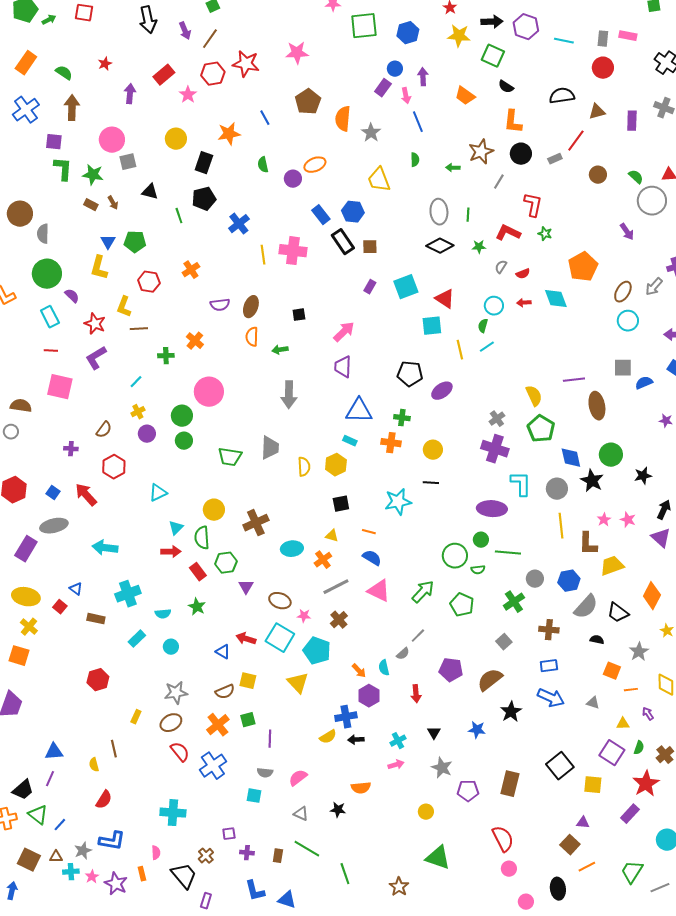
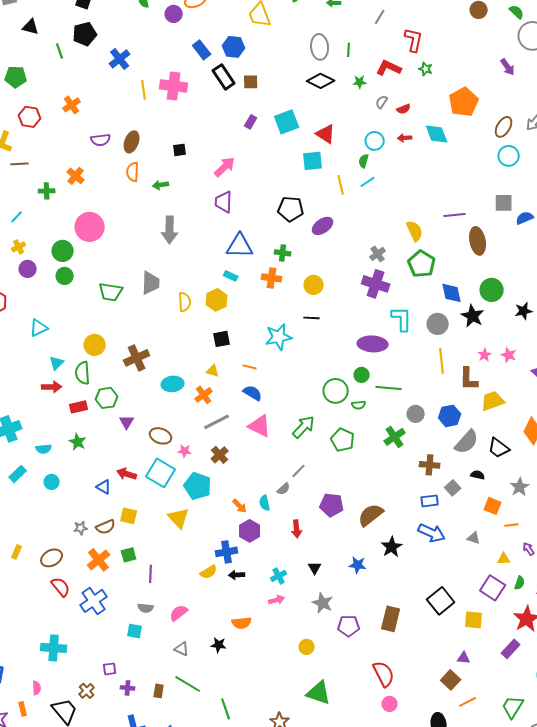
red rectangle: (198, 572) -> (79, 407), turned -66
gray square: (504, 642) -> (453, 488), moved
gray star: (176, 693) -> (81, 528), moved, size x0.6

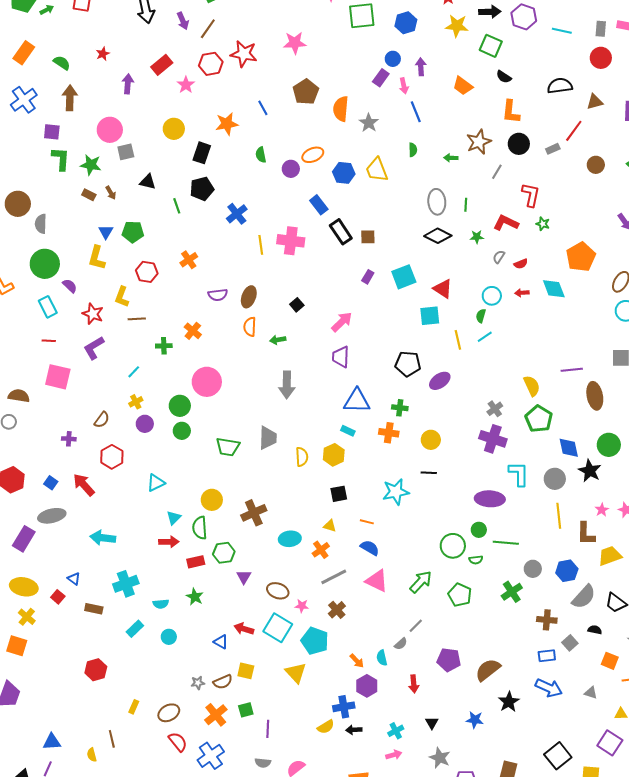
blue hexagon: (234, 47) -> (344, 173), moved
black square: (180, 150) -> (297, 305), turned -32

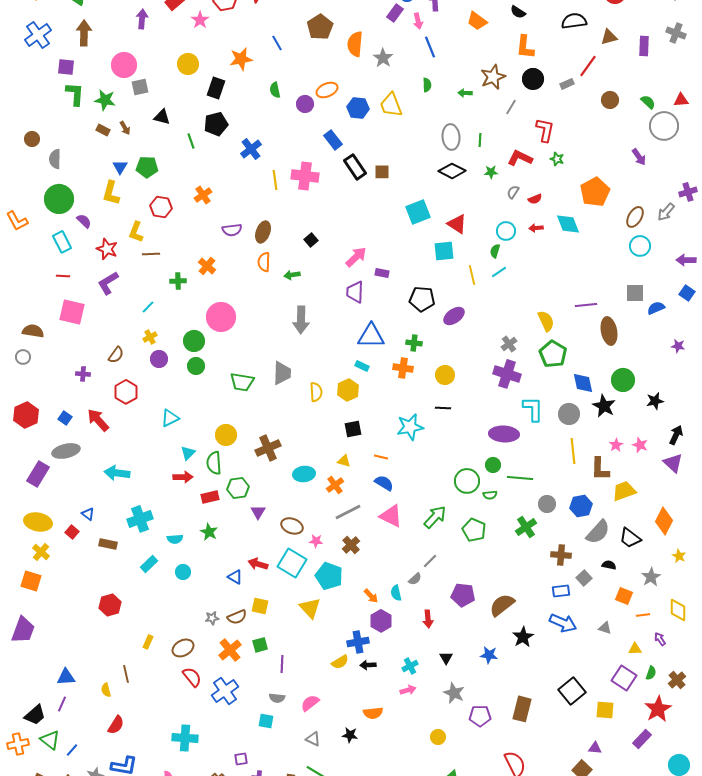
brown circle: (18, 204) -> (32, 139), size x0.6
purple rectangle: (368, 277) -> (382, 273), moved, turned 72

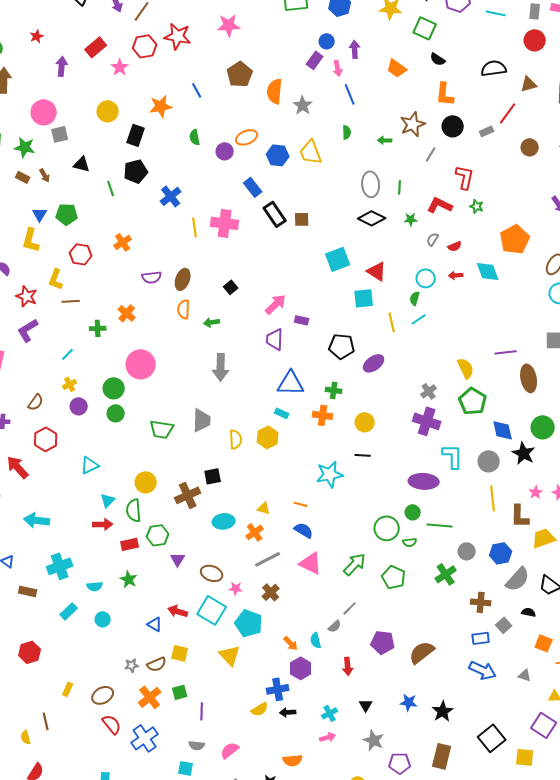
black square: (353, 429) -> (213, 476), moved
black star: (523, 637) -> (443, 711), moved

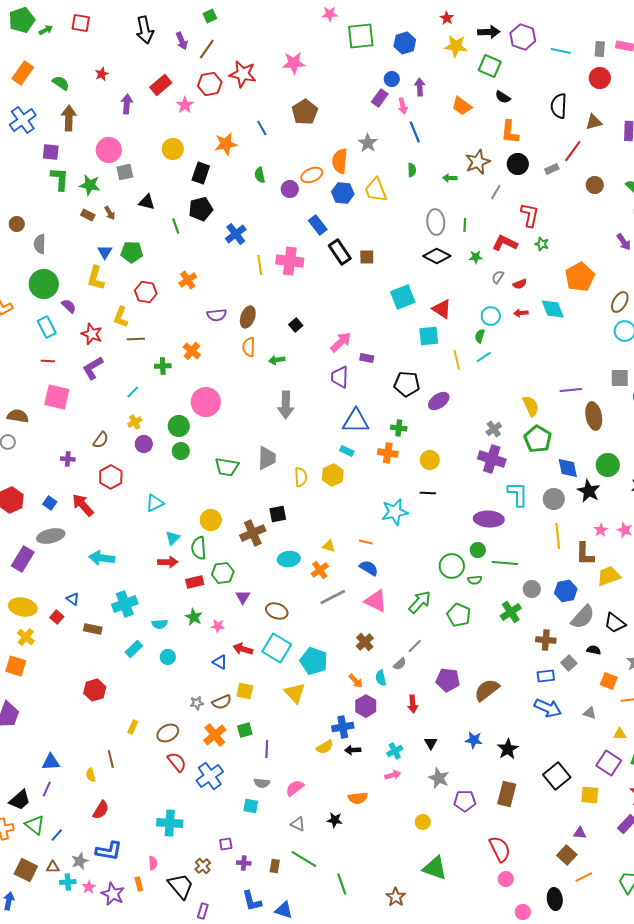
black semicircle: (494, 68) -> (559, 106), turned -80
orange semicircle: (275, 91) -> (340, 161), moved
pink star: (236, 588) -> (218, 626), moved
brown cross: (271, 592) -> (365, 642), moved

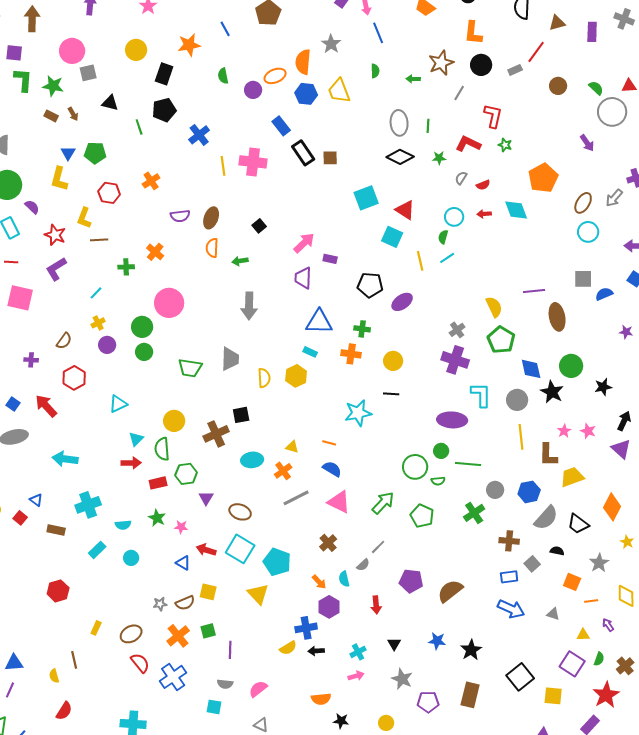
cyan square: (429, 336) -> (392, 237), turned 30
black star: (335, 820) -> (341, 721), moved

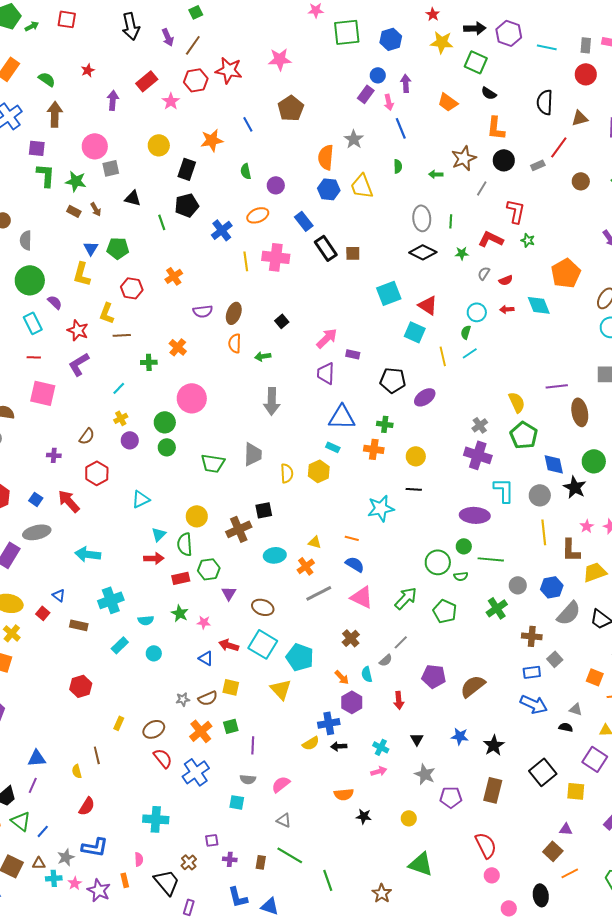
orange ellipse: (275, 76) -> (258, 215), moved
black semicircle: (557, 551) -> (566, 727), moved
cyan cross: (358, 652) -> (381, 747), turned -35

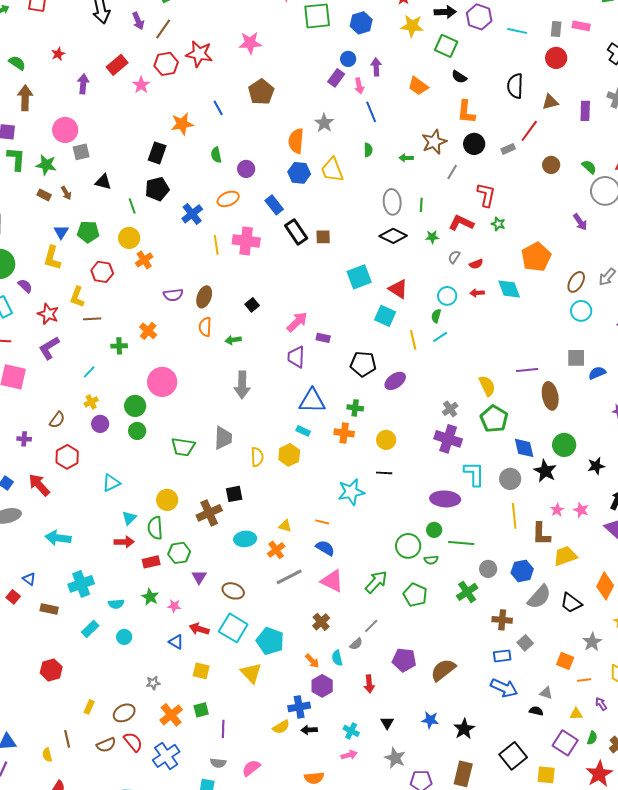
yellow circle: (159, 145) -> (129, 238), moved
brown semicircle: (208, 698) -> (106, 745), moved

